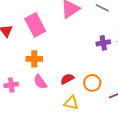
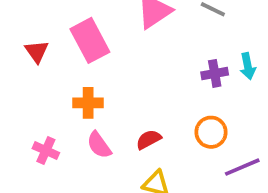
orange circle: (92, 83) -> (211, 132), moved
pink cross: (11, 85) -> (46, 151), turned 32

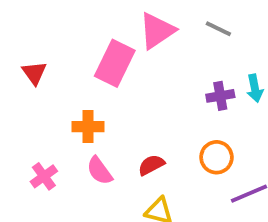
pink rectangle: (90, 40) -> (115, 63), moved, turned 54
pink cross: (46, 151) -> (44, 176), turned 30

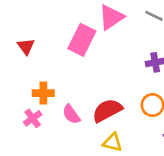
orange cross: (88, 127) -> (43, 93), moved
red semicircle: (151, 165) -> (107, 110), size x1.6

